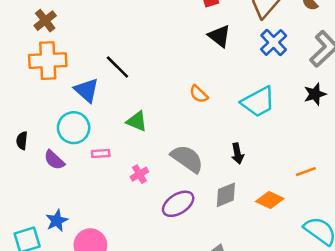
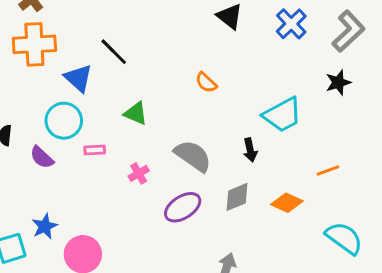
cyan trapezoid: (258, 102) -> (282, 115), moved

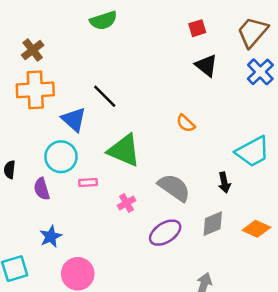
green triangle: (136, 113) -> (124, 150), size x1.6
purple semicircle: (42, 157) -> (42, 189), turned 30
blue star: (45, 226) -> (51, 236), moved

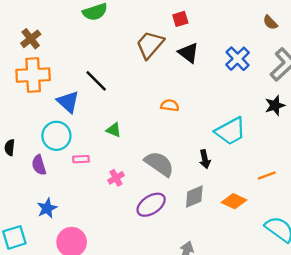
brown trapezoid: (253, 32) -> (150, 45), moved
orange semicircle: (186, 123) -> (170, 105), turned 144
green triangle: (124, 150) -> (114, 130), size x0.5

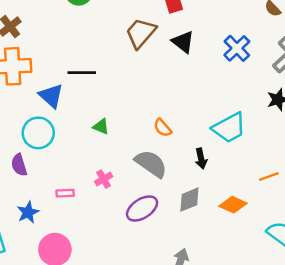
black line: (96, 81) -> (82, 73), turned -45
orange semicircle: (170, 105) -> (163, 128), moved, turned -138
pink rectangle: (81, 159) -> (65, 193), moved

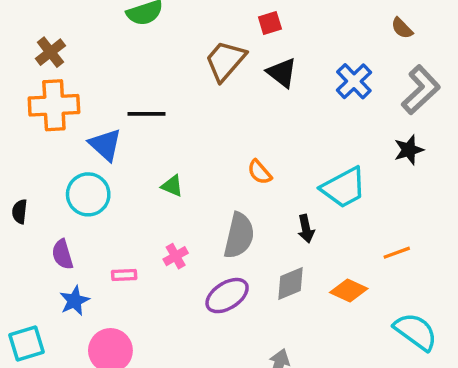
orange semicircle: (163, 128) -> (260, 172), moved
gray semicircle: (151, 164) -> (239, 236), turned 68
purple semicircle: (19, 165) -> (62, 254), moved

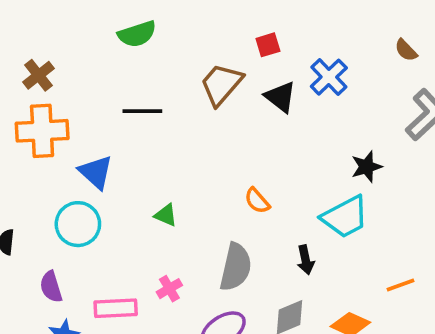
blue cross: (354, 81) -> (329, 77), moved
black line: (146, 114) -> (142, 111), moved
black star: (409, 150) -> (367, 167), moved
pink rectangle: (124, 275) -> (116, 308), size x1.6

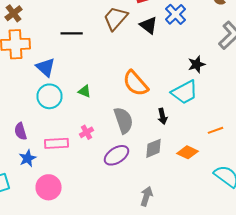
orange semicircle: (257, 201) -> (136, 83), size x1.8
cyan circle: (78, 224) -> (50, 96), moved
gray semicircle: (236, 267) -> (124, 120), turned -32

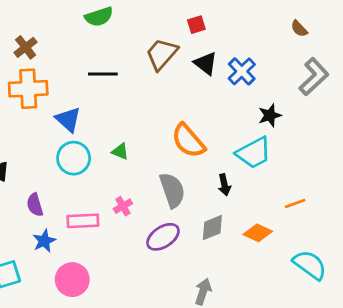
blue cross: (176, 14) -> (242, 71), moved

